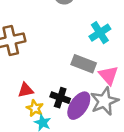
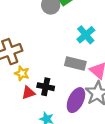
black cross: (60, 98) -> (46, 87), moved
yellow star: (35, 108) -> (22, 73), moved

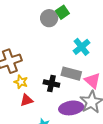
black cross: (46, 87) -> (51, 84), moved
purple ellipse: (76, 100) -> (71, 108), turned 55

